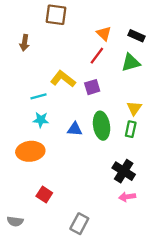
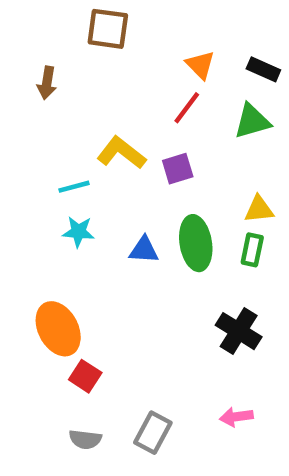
yellow triangle: (134, 108) -> (259, 209), turned 49
orange ellipse: (30, 151) -> (58, 329), moved, turned 68
pink arrow: (127, 197) -> (236, 417), moved
gray semicircle: (15, 221) -> (85, 439), moved

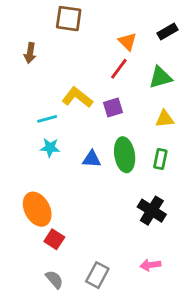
black rectangle: (263, 69) -> (168, 31), moved, turned -54
yellow triangle: (259, 209) -> (165, 119), moved
gray semicircle: (85, 439) -> (54, 279), turned -138

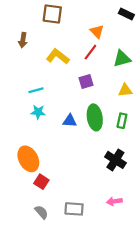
black rectangle: (168, 31) -> (126, 14), moved, turned 56
yellow L-shape: (77, 97) -> (58, 56), moved
gray rectangle: (97, 275) -> (74, 209), turned 66

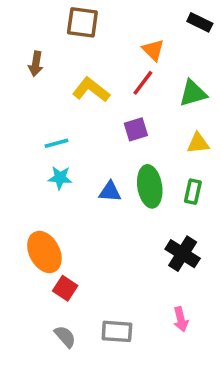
pink arrow: (114, 201) -> (181, 319), turned -96

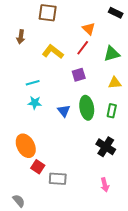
blue triangle: (110, 192) -> (64, 111), turned 48
gray rectangle: (117, 331) -> (58, 179), moved
gray semicircle: (65, 337) -> (19, 201), moved

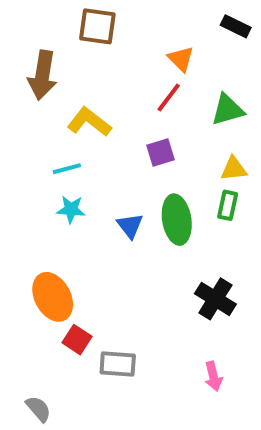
brown arrow: (21, 37) -> (42, 75), size x1.6
yellow L-shape: (53, 52) -> (89, 122), moved
green rectangle: (112, 111) -> (228, 205), moved

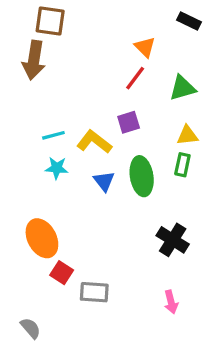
brown square: (97, 26) -> (50, 21), moved
yellow L-shape: (89, 122) -> (94, 142), moved

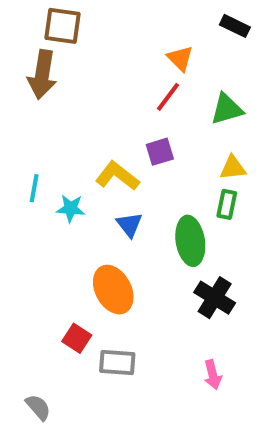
cyan line: (53, 135) -> (34, 188), moved, turned -65
green ellipse: (142, 176) -> (190, 241), moved
orange ellipse: (42, 238) -> (113, 290), moved

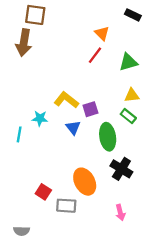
purple square: (160, 152) -> (90, 109), moved
cyan line: (34, 188) -> (19, 134), moved
green rectangle: (227, 204) -> (128, 116), turned -63
orange ellipse: (113, 290) -> (85, 182), moved
gray semicircle: (38, 407) -> (21, 231), turned 133

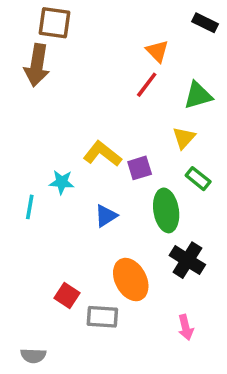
yellow triangle: (132, 95) -> (184, 138), moved, turned -42
blue triangle: (73, 128) -> (106, 216), moved, turned 35

